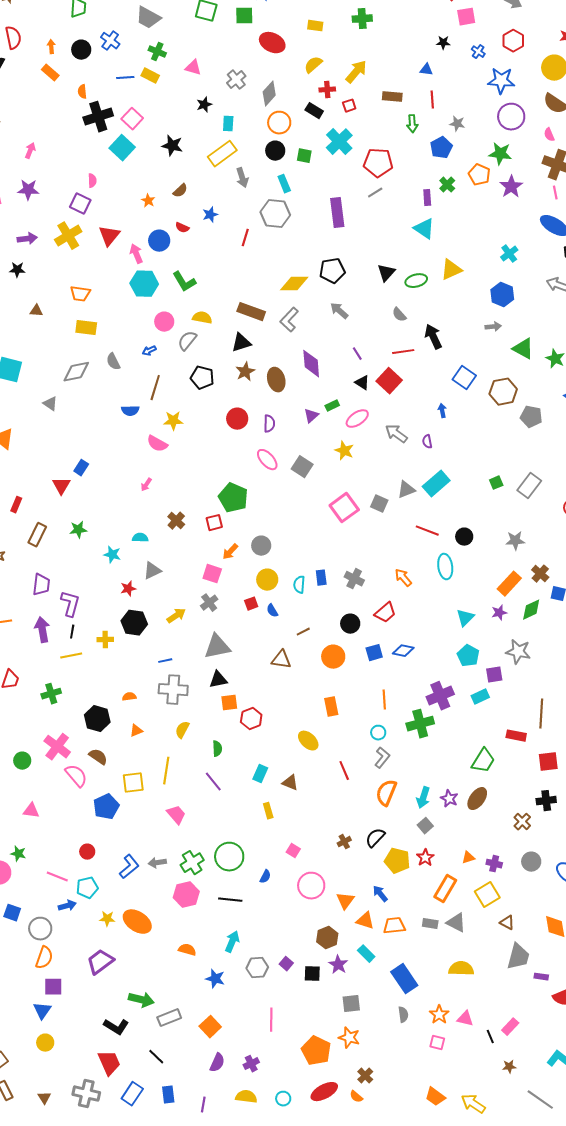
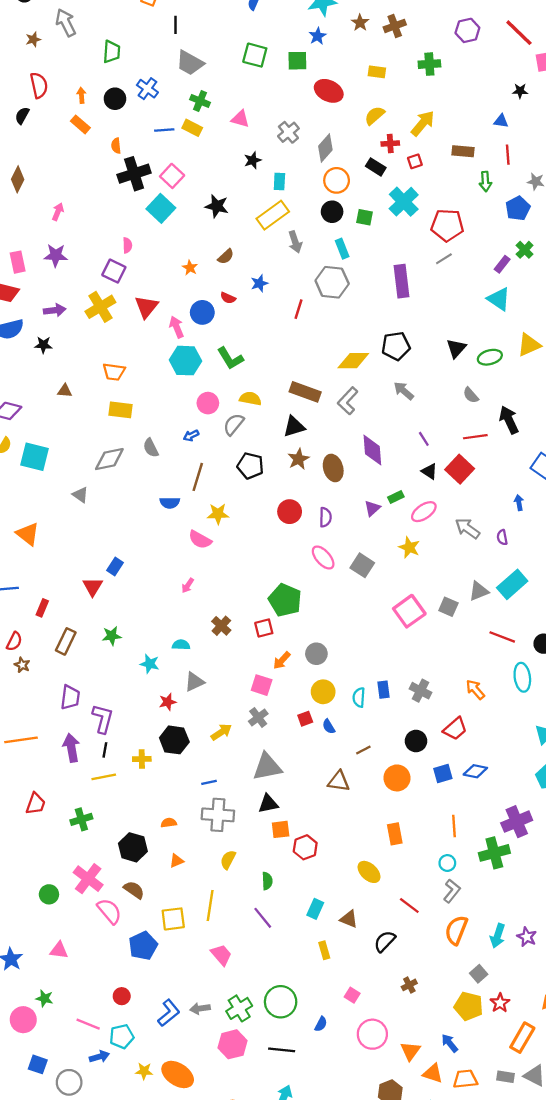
purple rectangle: (427, 198) -> (502, 264), turned 42
red line: (344, 771) -> (409, 906), turned -30
gray square: (425, 826) -> (479, 974), moved
black semicircle: (375, 838) -> (385, 941), moved

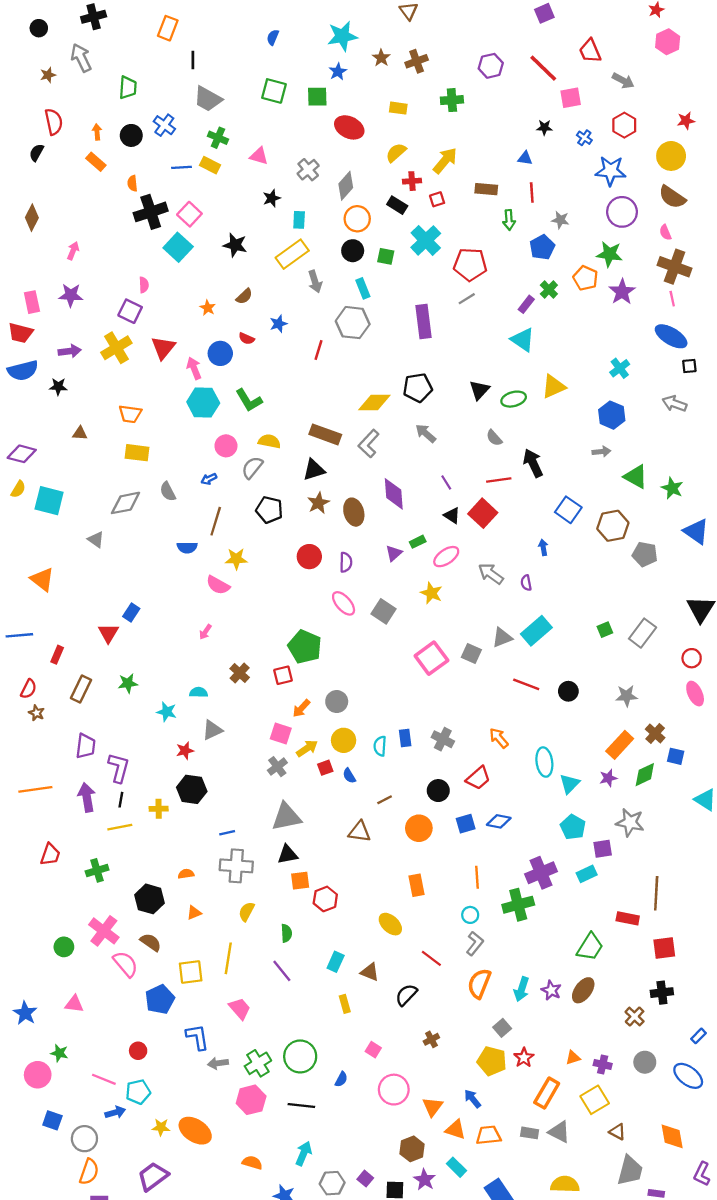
cyan ellipse: (522, 677) -> (544, 762), moved
yellow arrow: (221, 732) -> (307, 748), moved
blue L-shape: (169, 1013) -> (197, 1037), moved, turned -60

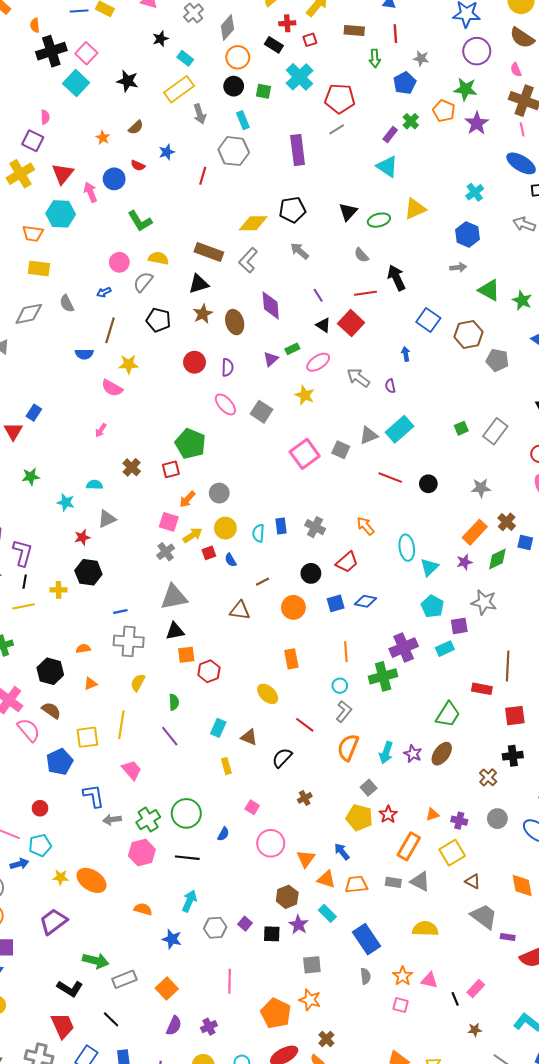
cyan rectangle: (299, 220) -> (185, 58), turned -56
cyan hexagon: (203, 402) -> (61, 214), moved
gray trapezoid: (630, 1171) -> (484, 916), turned -68

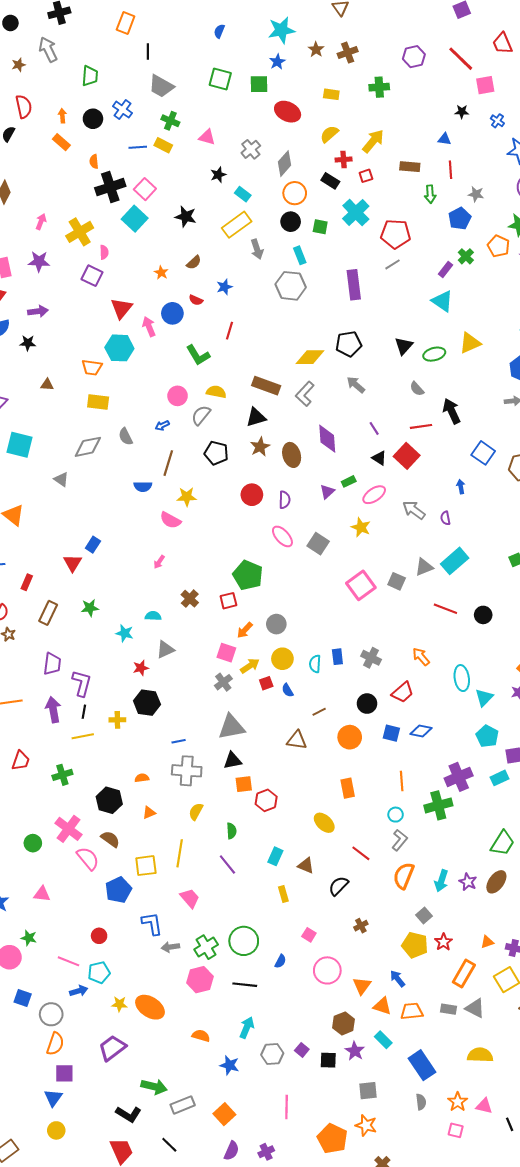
yellow cross: (20, 174) -> (80, 232), moved
red line: (203, 176) -> (229, 331), moved
blue square: (336, 603) -> (391, 733), turned 30

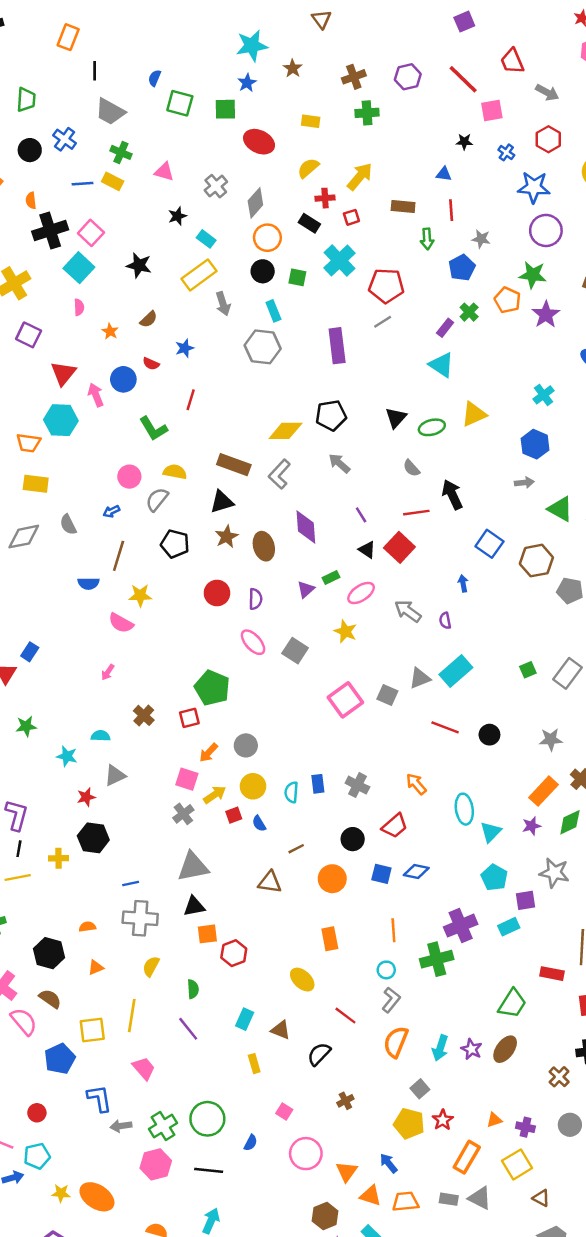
blue semicircle: (219, 31) -> (155, 78), moved
brown cross: (348, 53) -> (354, 77), moved
pink semicircle: (104, 252) -> (79, 307), moved

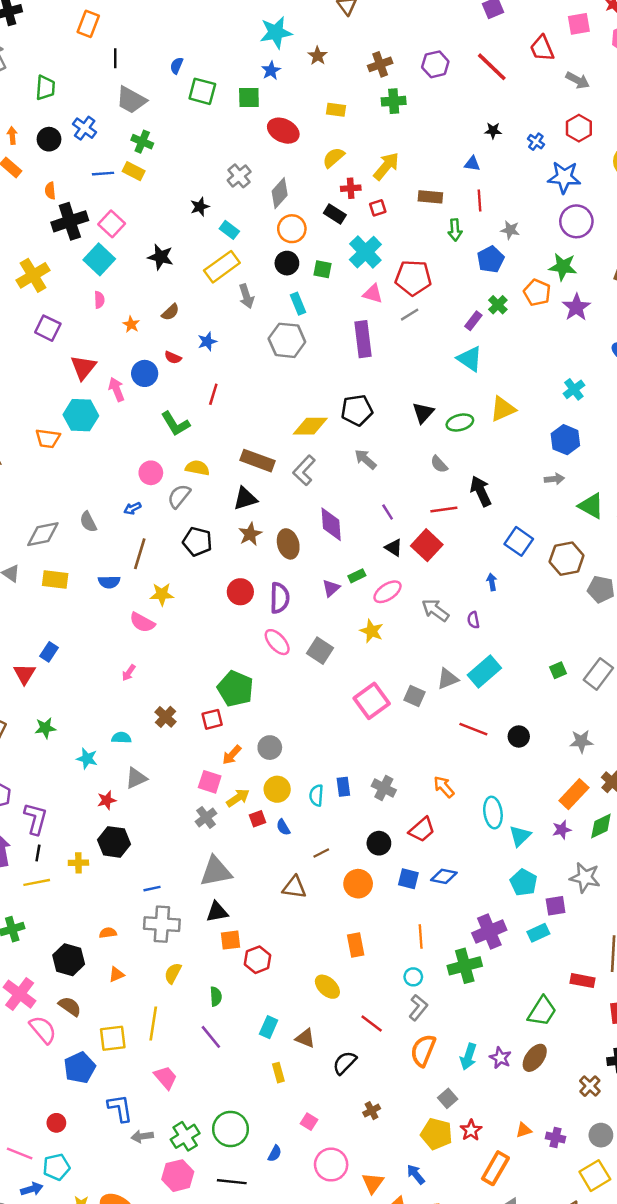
pink square: (492, 110) -> (579, 24), moved
pink triangle: (164, 172) -> (373, 294), moved
yellow rectangle: (36, 484) -> (55, 579), moved
purple semicircle: (255, 599) -> (280, 598), size x1.4
yellow square: (517, 1164) -> (595, 1176), moved

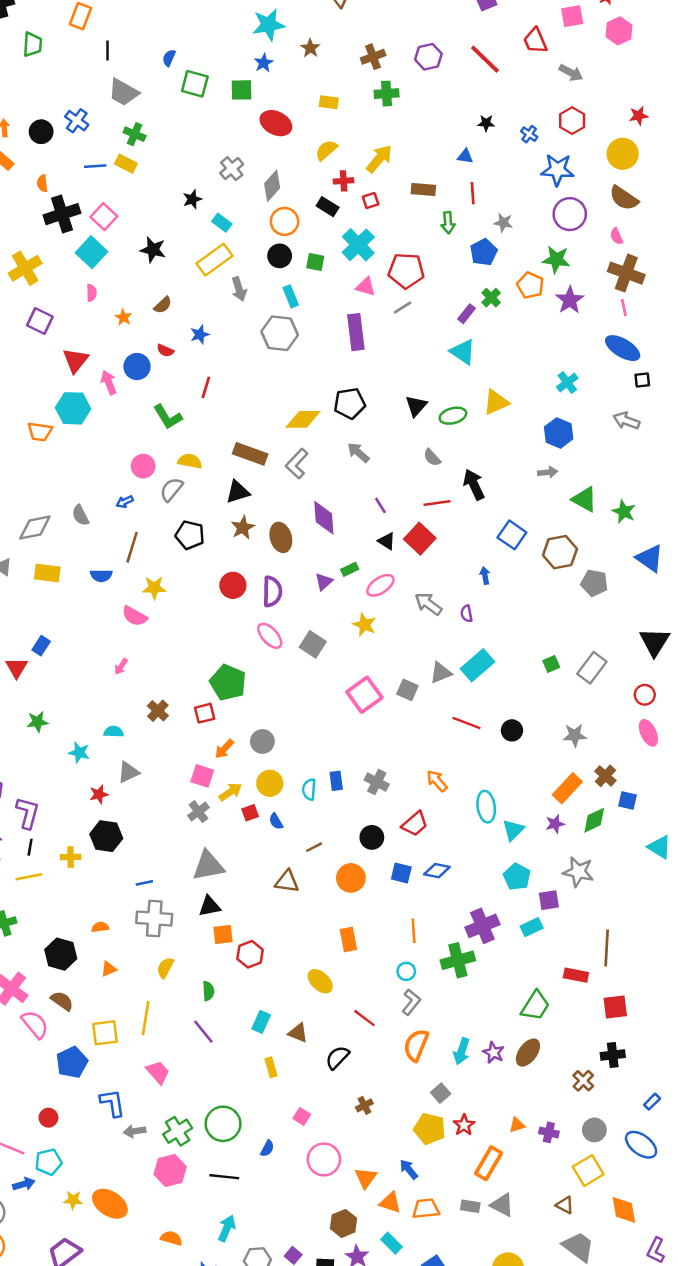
green trapezoid: (45, 88) -> (32, 44), moved

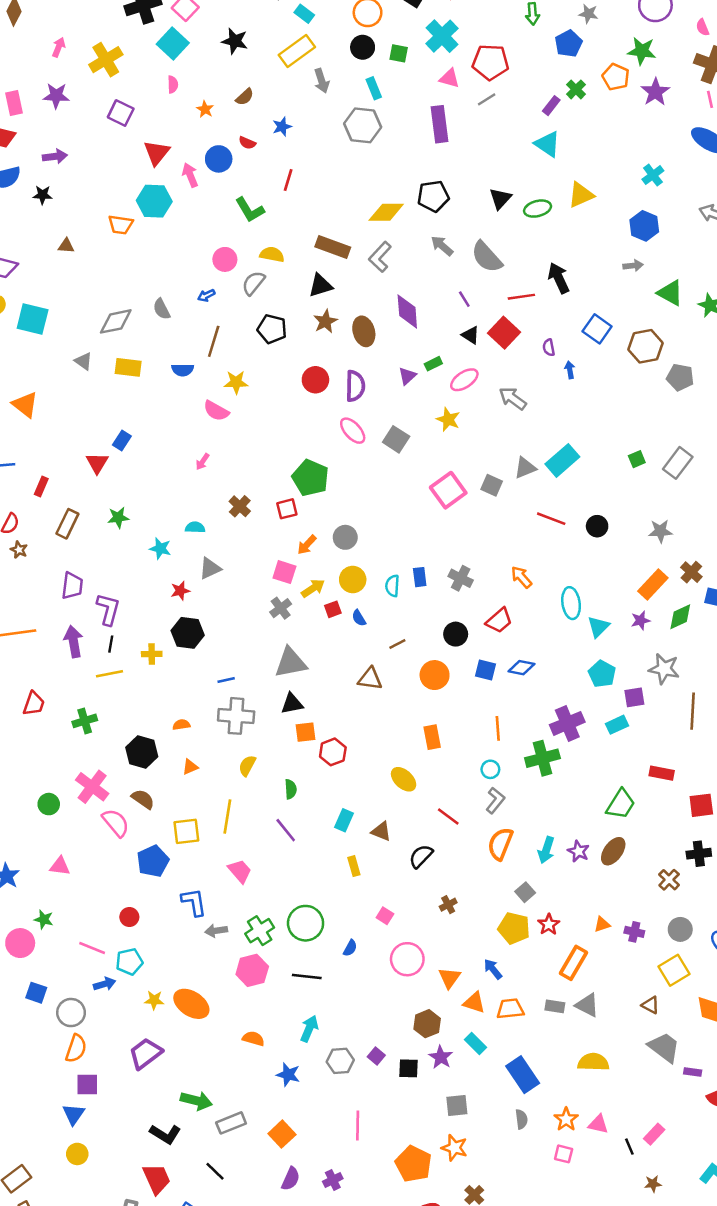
gray semicircle: (432, 457) -> (487, 257), moved, size x1.8
purple semicircle: (466, 614) -> (549, 348), moved
brown line: (607, 948) -> (693, 711), moved

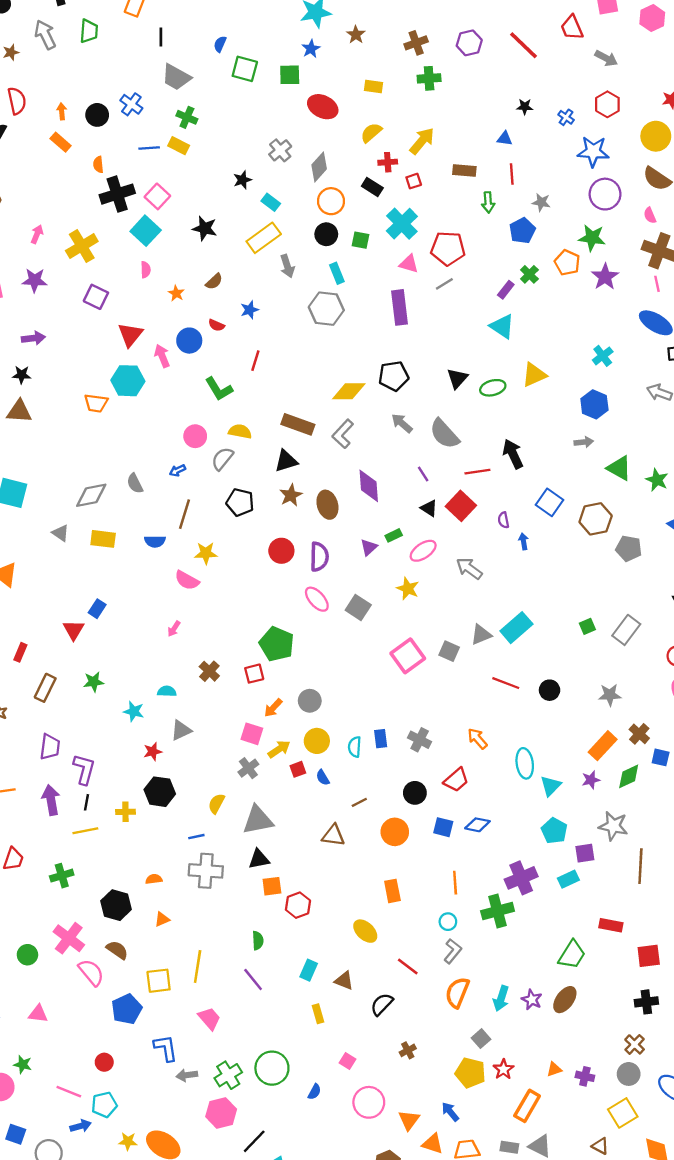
brown triangle: (66, 246) -> (19, 411), moved, size x1.6
yellow semicircle: (247, 766) -> (216, 804), moved
brown cross: (669, 880) -> (635, 1044), moved
black line: (307, 977) -> (254, 1141), moved, turned -52

